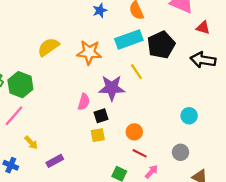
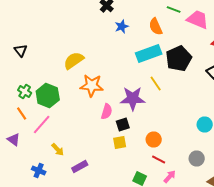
orange star: (89, 52) -> (92, 86), moved

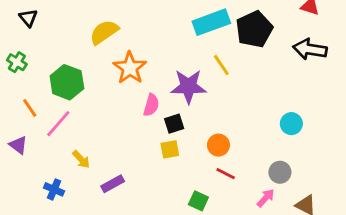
orange star: (92, 86) -> (130, 68), turned 30
green cross: (25, 92) -> (17, 62), moved
pink arrow: (170, 176) -> (266, 198), moved

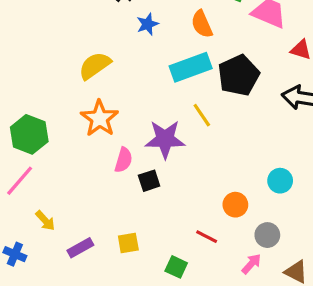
yellow semicircle: (104, 32) -> (95, 66), moved
orange circle: (218, 145) -> (235, 205), moved
yellow square: (170, 149) -> (128, 243), moved

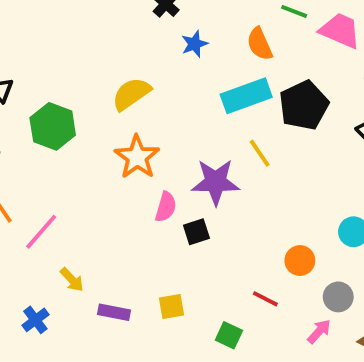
green hexagon: (29, 134) -> (53, 126), moved
purple rectangle: (80, 248) -> (114, 312), turned 40
blue cross: (15, 254) -> (35, 320), turned 30

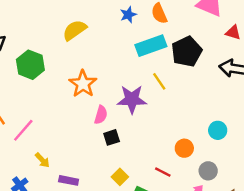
blue star: (194, 44) -> (128, 15), moved
yellow semicircle: (131, 94) -> (75, 30), moved
black square: (196, 232) -> (112, 137), moved
yellow square: (171, 307) -> (120, 177), moved, turned -35

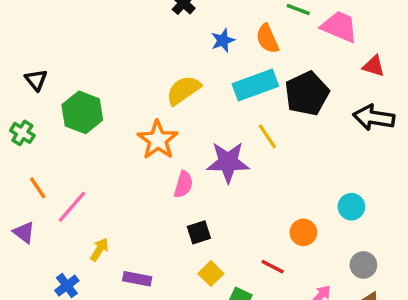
yellow semicircle: (75, 30) -> (183, 90), moved
black square: (112, 137) -> (199, 232), moved
yellow arrow: (42, 160) -> (99, 250), turned -105
gray circle: (208, 171) -> (363, 265), moved

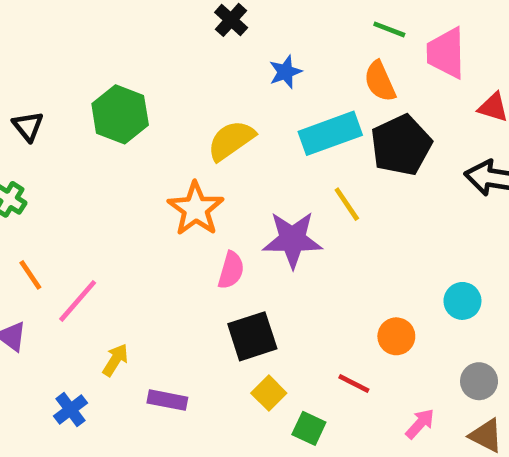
pink trapezoid: (339, 27) -> (446, 53), turned -114
orange semicircle: (267, 39) -> (380, 81), moved
green hexagon: (82, 112) -> (120, 114), moved
black square: (199, 232) -> (252, 336), size x1.5

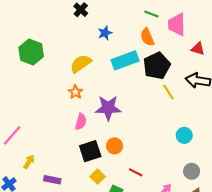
yellow line: (347, 204) -> (168, 92), moved
orange star: (196, 209) -> (75, 92), moved, size x0.6
orange circle: (396, 336) -> (115, 146), moved

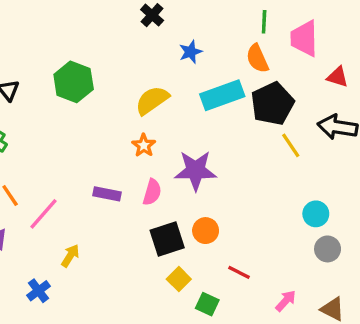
green line: (151, 14) -> (264, 22), turned 72
gray circle: (192, 171) -> (328, 249), moved
purple rectangle: (52, 180) -> (107, 194), moved

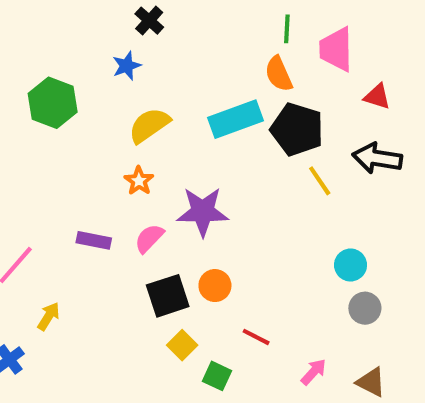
blue star: (191, 52) -> (127, 66), moved
black pentagon: (272, 104) -> (297, 129), turned -30
pink semicircle: (152, 192) -> (149, 238), turned -152

